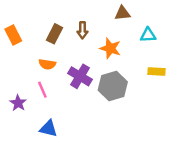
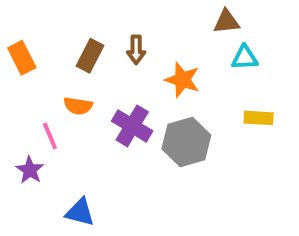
brown triangle: (122, 13) -> (226, 22), moved
pink line: (42, 90) -> (50, 136), moved

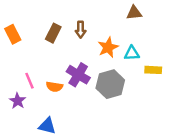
cyan triangle: (245, 58) -> (132, 53), moved
orange star: (182, 80) -> (108, 47), turned 30
orange semicircle: (78, 106) -> (54, 87), moved

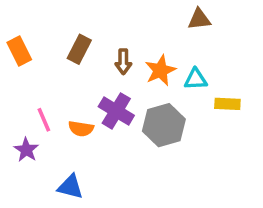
brown arrow: (81, 29) -> (123, 62), moved

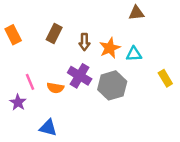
yellow rectangle: (227, 104) -> (165, 78), moved, turned 56

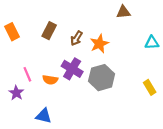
brown arrow: (84, 42) -> (76, 38), turned 32
cyan triangle: (134, 54) -> (152, 43), moved
yellow rectangle: (165, 78) -> (150, 87), moved

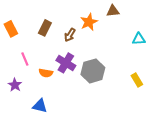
orange star: (99, 44) -> (89, 22), moved
pink line: (27, 74) -> (25, 59), moved

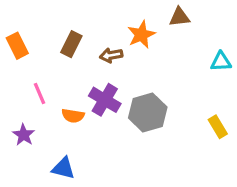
brown arrow: (70, 35) -> (111, 55), turned 48

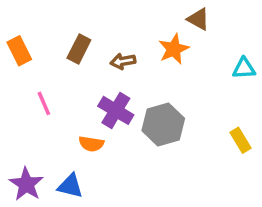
brown triangle: (180, 17) -> (198, 19), turned 35
orange star: (141, 35) -> (174, 49), moved
orange semicircle: (73, 116) -> (91, 144), moved
purple star: (24, 135) -> (26, 184), moved, size x1.4

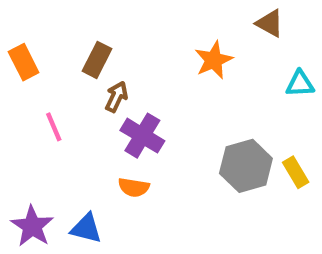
brown triangle: (198, 19) -> (270, 23), moved
brown arrow: (123, 61) -> (116, 97), moved, turned 125
gray hexagon: (163, 124) -> (246, 166), moved
orange semicircle: (91, 144) -> (134, 187), moved

